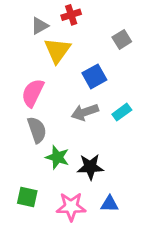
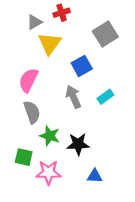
gray square: (122, 39) -> (105, 34), size x1.5
gray arrow: (85, 112) -> (73, 97), turned 85
green square: (27, 197) -> (24, 157), moved
pink star: (71, 207) -> (49, 172), moved

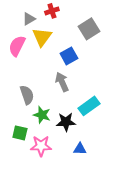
pink semicircle: (28, 80) -> (17, 46), moved
cyan rectangle: (105, 97) -> (89, 106), moved, size x1.5

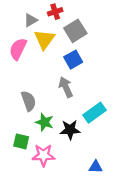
gray square: (89, 29) -> (75, 31), moved
blue triangle: (80, 149) -> (96, 167), moved

